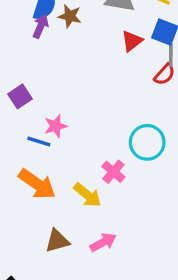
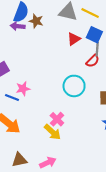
purple arrow: (41, 26) -> (18, 26), turned -112
cyan circle: (147, 142) -> (74, 86), moved
yellow arrow: (87, 195) -> (52, 132), moved

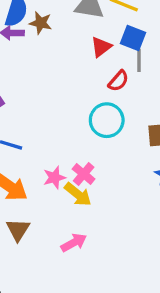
red semicircle: (93, 61) -> (118, 81), moved
pink star: (23, 89) -> (54, 178), moved
brown triangle: (19, 160) -> (18, 230), moved, turned -42

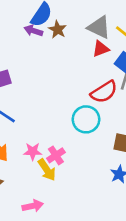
red triangle: (101, 47) -> (101, 49), moved
red semicircle: (118, 81) -> (104, 92), size x1.5

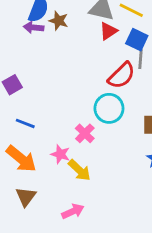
pink star: (33, 151) -> (60, 154), turned 30
pink cross: (56, 155) -> (85, 133), moved

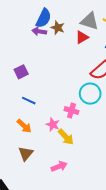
red triangle: (108, 31) -> (82, 37), moved
pink cross: (85, 133) -> (71, 111), turned -32
orange arrow: (21, 159) -> (24, 126), size x0.7

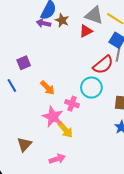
blue line: (29, 101) -> (12, 85), moved, turned 32
pink star: (53, 124) -> (53, 117), size x1.5
orange arrow: (24, 126) -> (48, 88), moved

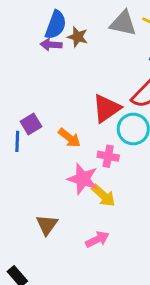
red triangle: (86, 31) -> (106, 108), moved, size x1.5
purple square: (24, 63) -> (31, 124), moved
blue line: (12, 85) -> (17, 141), turned 40

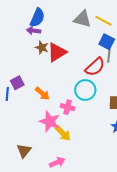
brown star: (78, 37) -> (42, 48), moved
red triangle: (106, 108) -> (57, 52), moved

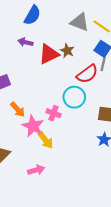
purple arrow: (34, 31) -> (25, 42), moved
brown star: (42, 48) -> (67, 51), moved
orange arrow: (42, 94) -> (18, 110), moved

